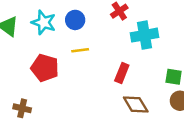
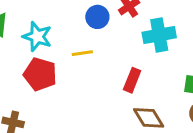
blue circle: (75, 20) -> (97, 17), moved
cyan star: (44, 22) -> (37, 37), moved

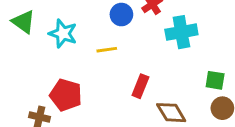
red pentagon: (40, 74) -> (66, 95), moved
red rectangle: (132, 80) -> (140, 86), moved

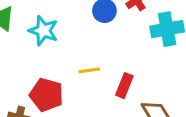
yellow line: (107, 50) -> (89, 70), moved

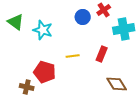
red rectangle: (124, 86) -> (102, 54), moved

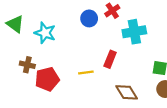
yellow line: (73, 56) -> (86, 72), moved
red pentagon: (45, 72) -> (47, 79), turned -30
brown cross: (27, 87) -> (27, 65), moved

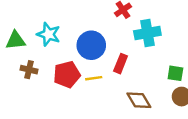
blue circle: (89, 18) -> (91, 45), moved, size x1.5
green triangle: (15, 24) -> (16, 40), moved, turned -42
red pentagon: (47, 79) -> (67, 75), moved

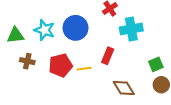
blue circle: (91, 45) -> (76, 28), moved
green square: (175, 73) -> (156, 64), turned -32

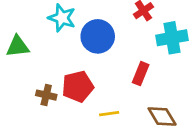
cyan star: (44, 30) -> (62, 18), moved
brown cross: (27, 61) -> (46, 95), moved
yellow line: (84, 69) -> (109, 114), moved

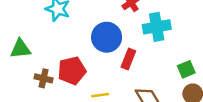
blue circle: (98, 36) -> (107, 37), moved
green triangle: (18, 46) -> (20, 49), moved

